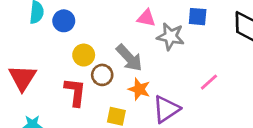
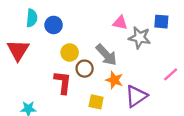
red triangle: (22, 78) -> (18, 50), moved

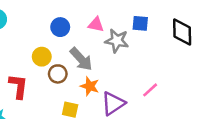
blue circle: (54, 25) -> (60, 27), moved
pink line: (171, 74) -> (150, 90), moved
red L-shape: (63, 82) -> (18, 86), moved

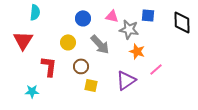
brown circle: (58, 74) -> (81, 66), moved
orange star: (90, 86) -> (137, 51), moved

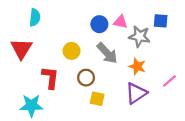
blue circle: (83, 18) -> (99, 24), moved
orange star: (137, 51) -> (137, 66), moved
cyan star: (32, 91) -> (31, 105), size x1.5

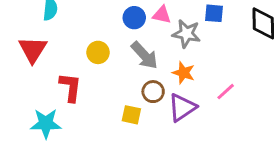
brown circle: (86, 78) -> (153, 92), moved

